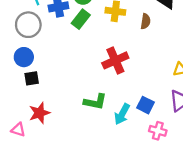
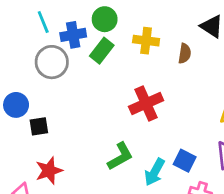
gray circle: (28, 25) -> (52, 62), moved
blue circle: (24, 57) -> (16, 105), moved
green L-shape: (95, 102) -> (120, 156), turned -40

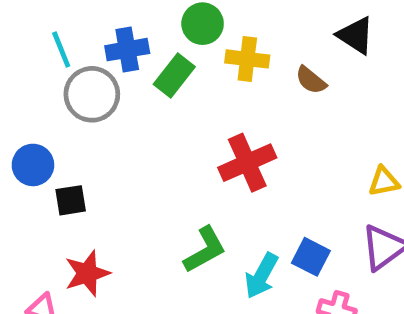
green circle: (105, 19) -> (203, 24), moved
cyan line: (43, 22) -> (61, 50), moved
brown semicircle: (185, 53) -> (311, 80), turned 120

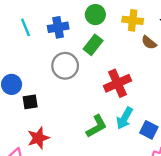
yellow cross: (247, 59) -> (133, 20), moved
green rectangle: (174, 75) -> (93, 45), moved
gray circle: (92, 94) -> (65, 66), moved
cyan arrow: (261, 276) -> (124, 118), moved

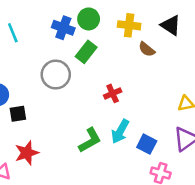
blue cross: (58, 27) -> (63, 28), moved, turned 30
red cross: (117, 83) -> (113, 93), size x0.6

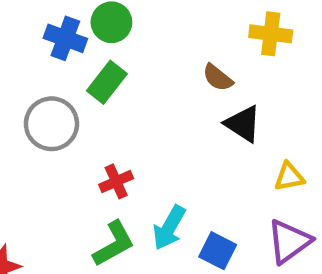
yellow cross: (129, 25) -> (271, 34), moved
black triangle: (171, 25) -> (243, 124), moved
red cross: (113, 93) -> (116, 181), moved

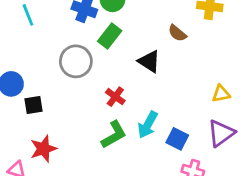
black triangle: (243, 124) -> (149, 61), moved
red cross: (116, 181) -> (115, 97), turned -30

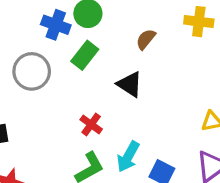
brown semicircle: (177, 33) -> (146, 39), moved, turned 90
gray circle: (76, 61) -> (32, 71), moved

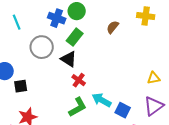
black triangle: (130, 84) -> (69, 59), moved
cyan arrow: (128, 157) -> (102, 100), turned 90

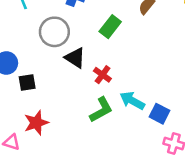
green rectangle: (75, 37) -> (110, 27), moved
black triangle: (69, 59) -> (75, 58), moved

